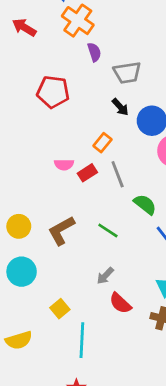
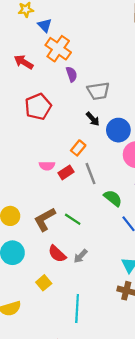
red arrow: (24, 27) -> (24, 62), moved
red pentagon: (53, 92) -> (38, 107), turned -30
green line: (108, 230) -> (73, 219), moved
red semicircle: (120, 303) -> (57, 254), moved
cyan line: (82, 340) -> (77, 309), moved

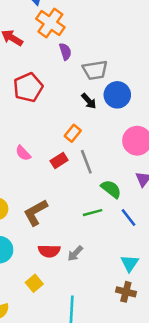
blue circle: (118, 130) -> (117, 95), moved
pink semicircle: (47, 166) -> (23, 153), moved, turned 48
green line: (73, 219) -> (93, 213), moved, turned -48
red semicircle: (57, 254) -> (49, 251), turned -42

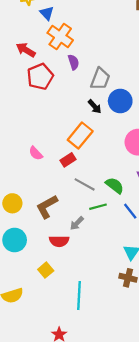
gray trapezoid: (95, 70) -> (100, 79), turned -60
red pentagon: (28, 87) -> (40, 77), moved
orange rectangle: (73, 133) -> (80, 135), size x1.6
gray line: (86, 162) -> (85, 184), moved, turned -40
gray arrow: (75, 253) -> (77, 223), moved

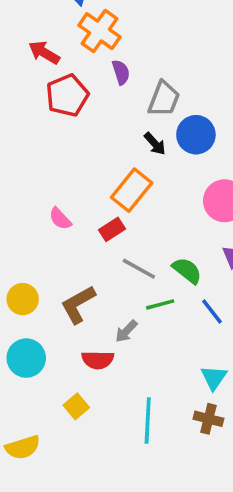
cyan line: (79, 296) -> (148, 421), moved

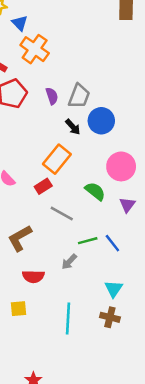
purple semicircle: (121, 72) -> (52, 96), moved
green semicircle: (187, 270) -> (95, 191), moved
green line: (160, 304) -> (88, 241), moved
gray arrow: (126, 331) -> (69, 262), moved
yellow square: (76, 406) -> (18, 309), turned 35

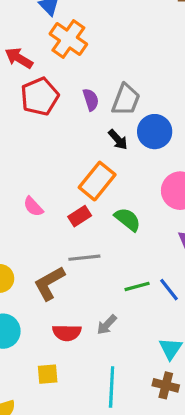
green semicircle: (95, 191) -> (127, 219), moved
gray line: (62, 213) -> (84, 258), moved, turned -35
gray arrow: (69, 262) -> (107, 325), moved

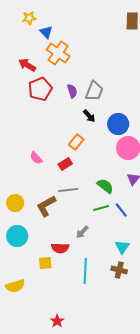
blue circle: (155, 132) -> (118, 124), moved
orange rectangle: (97, 181) -> (76, 142), size x0.7
green semicircle: (127, 219) -> (105, 186), moved
red semicircle: (67, 333) -> (60, 248), moved

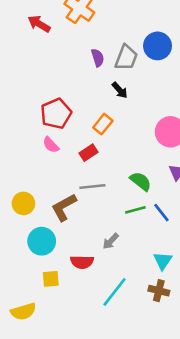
red pentagon: (40, 89) -> (56, 114), moved
blue circle: (118, 124) -> (158, 46), moved
cyan circle: (17, 236) -> (42, 241), moved
yellow square: (45, 263) -> (51, 279), moved
cyan line: (85, 271) -> (115, 292), turned 35

